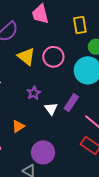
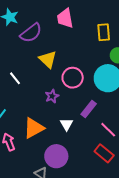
pink circle: (53, 57) -> (73, 78), moved
white triangle: (51, 109) -> (66, 124), moved
orange triangle: (18, 126) -> (34, 128), size x1.6

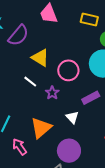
yellow rectangle: (104, 32) -> (89, 20), turned -60
white line: (15, 78) -> (30, 82), moved
purple rectangle: (89, 109) -> (91, 98), turned 36

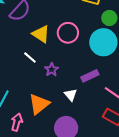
pink circle: (68, 70) -> (68, 33), moved
pink arrow: (19, 147) -> (17, 122), turned 48

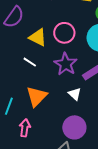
purple star: (52, 70) -> (66, 64), moved, size x1.6
orange triangle: (39, 104) -> (37, 96), moved

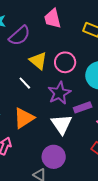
white triangle: (75, 94) -> (62, 124), size x1.6

